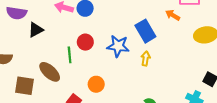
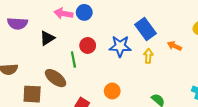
orange arrow: (173, 15) -> (174, 46), moved
black triangle: (36, 30) -> (47, 38), moved
orange circle: (96, 84) -> (112, 91), moved

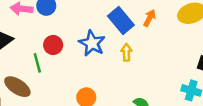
blue star: (120, 46) -> (92, 43), turned 30
orange arrow: (174, 46) -> (150, 18), moved, turned 96

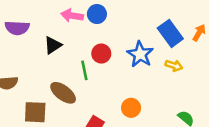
yellow arrow: (126, 52) -> (174, 66), turned 105

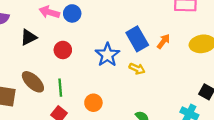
red circle: (101, 54) -> (63, 50), moved
green line: (84, 70) -> (60, 88), moved

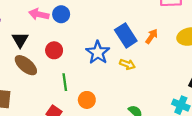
black triangle: (29, 37) -> (20, 40), turned -30
brown ellipse: (33, 82) -> (26, 65), moved
green line: (60, 88) -> (65, 82), moved

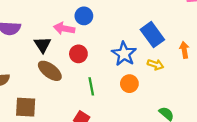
pink arrow: (39, 14) -> (64, 28), moved
orange arrow: (152, 36) -> (184, 50), moved, turned -40
orange circle: (87, 100) -> (129, 84), moved

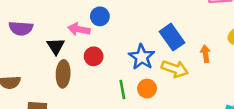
yellow arrow: (155, 65) -> (175, 69), size x1.5
brown ellipse: (50, 71) -> (63, 74), turned 55
green line: (91, 86) -> (122, 90), moved

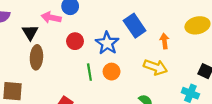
red circle: (94, 56) -> (75, 41), moved
yellow arrow: (175, 69) -> (155, 67), moved

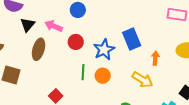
pink arrow: (51, 18) -> (54, 26), moved
black triangle: (30, 32) -> (28, 25), moved

